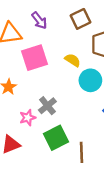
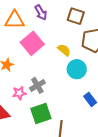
brown square: (80, 19) -> (76, 16), turned 36
pink square: (34, 58) -> (32, 43), turned -30

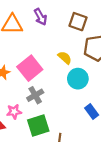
pink square: (32, 43) -> (30, 68), moved
pink star: (19, 93) -> (14, 112), moved

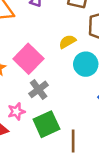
yellow semicircle: (65, 58) -> (67, 42), turned -64

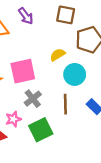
pink square: (28, 59) -> (23, 71), turned 35
brown line: (73, 141) -> (65, 104), moved

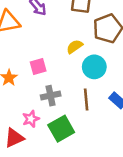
pink square: (23, 71) -> (38, 67), size x0.6
gray cross: (33, 99) -> (51, 96), turned 30

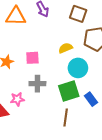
brown line: (86, 99) -> (66, 117), moved
green square: (61, 129) -> (69, 91), moved

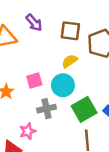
brown square: (78, 14) -> (70, 31), moved
cyan circle: (78, 68) -> (63, 85), moved

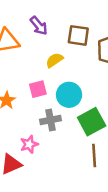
yellow semicircle: (70, 61) -> (54, 60), moved

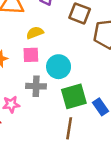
yellow semicircle: (54, 60) -> (35, 33), moved

